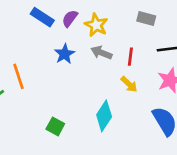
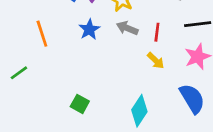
orange line: (18, 76) -> (42, 34), moved
cyan diamond: (104, 116) -> (139, 111), moved

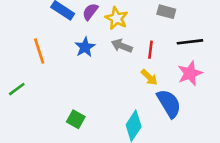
blue semicircle: (192, 99) -> (169, 103), moved

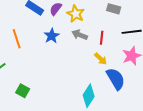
green square: (76, 119) -> (23, 91), moved

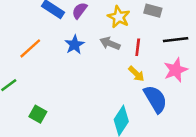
yellow star: (76, 14) -> (119, 17), moved
orange line: (17, 39) -> (30, 48), turned 66

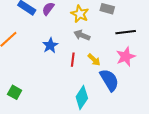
gray arrow: (110, 43) -> (82, 35), moved
blue star: (74, 45) -> (50, 45), moved
red line: (138, 47) -> (73, 60), moved

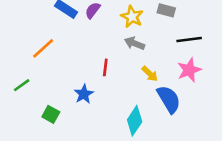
blue star: (50, 45) -> (84, 94), moved
red line: (73, 60) -> (105, 67), moved

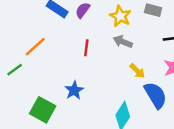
red line: (105, 67) -> (86, 48), moved
green line: (22, 85) -> (15, 70), moved
green square: (51, 114) -> (43, 110), size x1.5

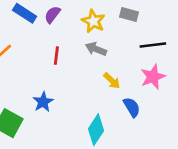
blue semicircle: (156, 95) -> (132, 107), size x0.7

